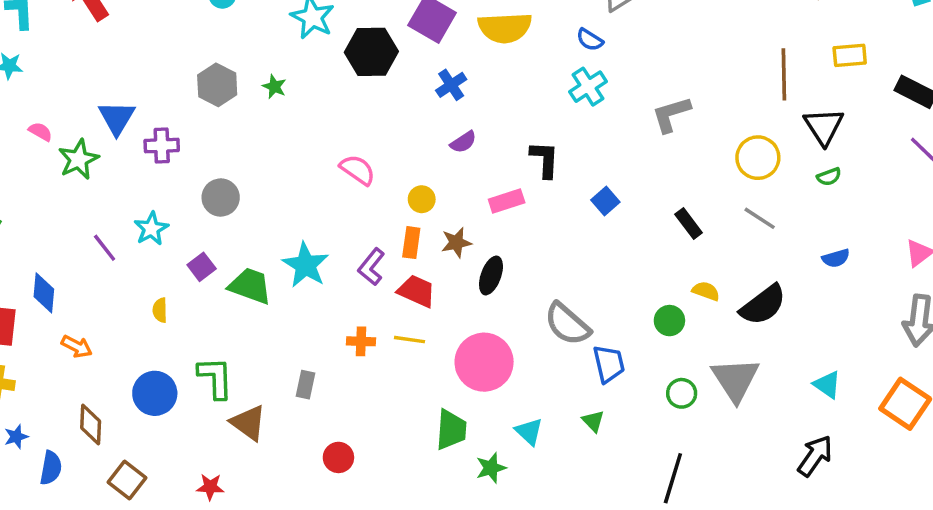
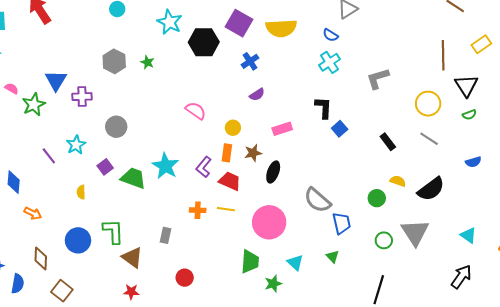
yellow rectangle: (850, 55) -> (481, 44), turned -30
black L-shape: (545, 159) -> (323, 108), moved
red star: (210, 487) -> (131, 292), moved

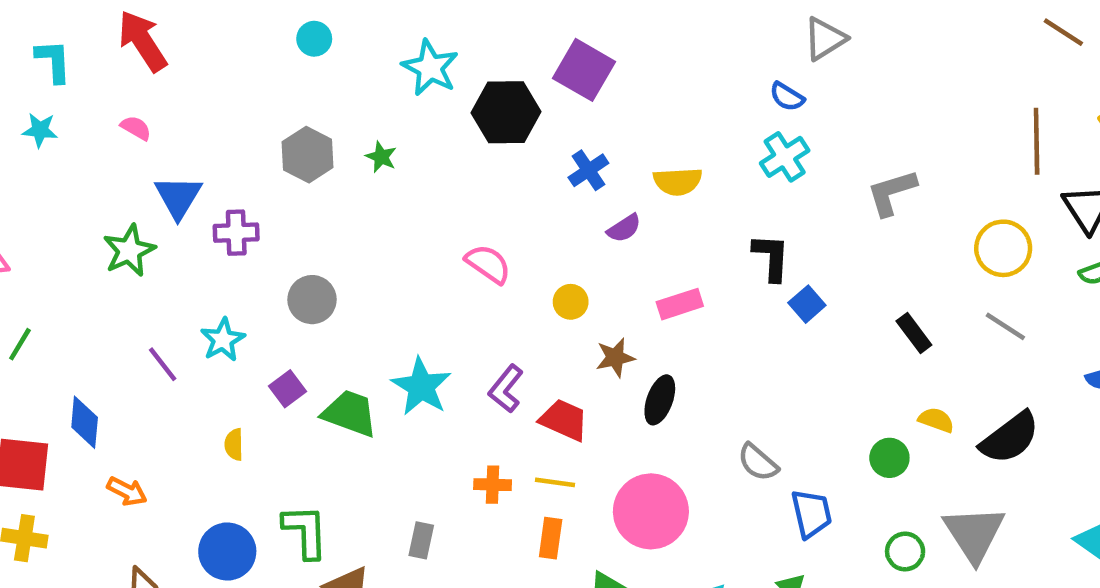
yellow semicircle: (281, 28) -> (678, 181), moved, size x0.7
blue cross: (250, 61) -> (588, 170), moved
pink semicircle: (12, 88) -> (136, 128), moved
orange rectangle: (227, 153) -> (551, 538), moved
gray semicircle: (317, 200) -> (758, 462), size x0.7

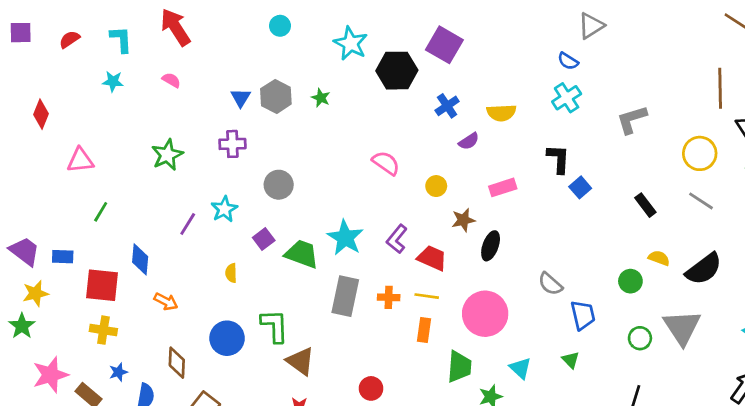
blue triangle: (178, 197) -> (241, 98), moved, size x0.7
purple line: (163, 364) -> (188, 224), turned 70
gray rectangle: (421, 540) -> (345, 296), moved, size x1.8

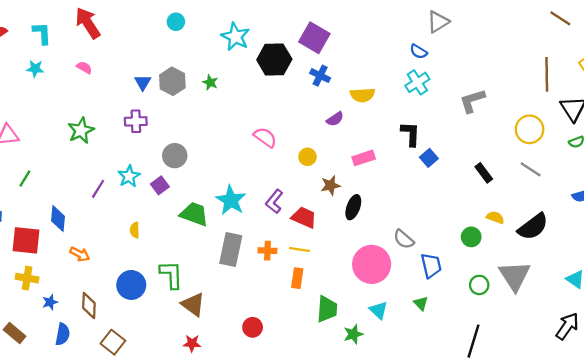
blue cross: (447, 106) -> (320, 76), moved, turned -30
purple square: (264, 239) -> (160, 185), moved
pink circle: (485, 314) -> (372, 264), moved
blue star: (118, 372) -> (50, 302), moved

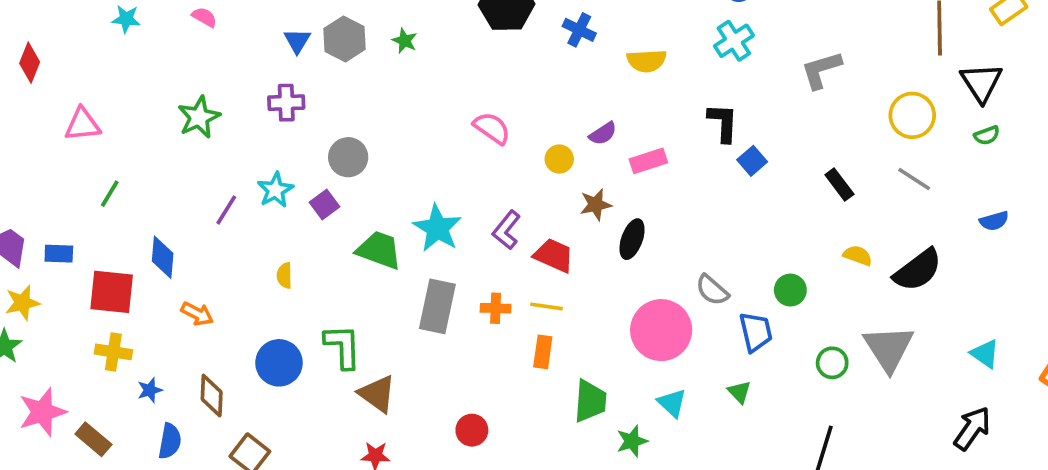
purple semicircle: (335, 119) -> (603, 134), moved
green circle: (471, 237) -> (790, 290), moved

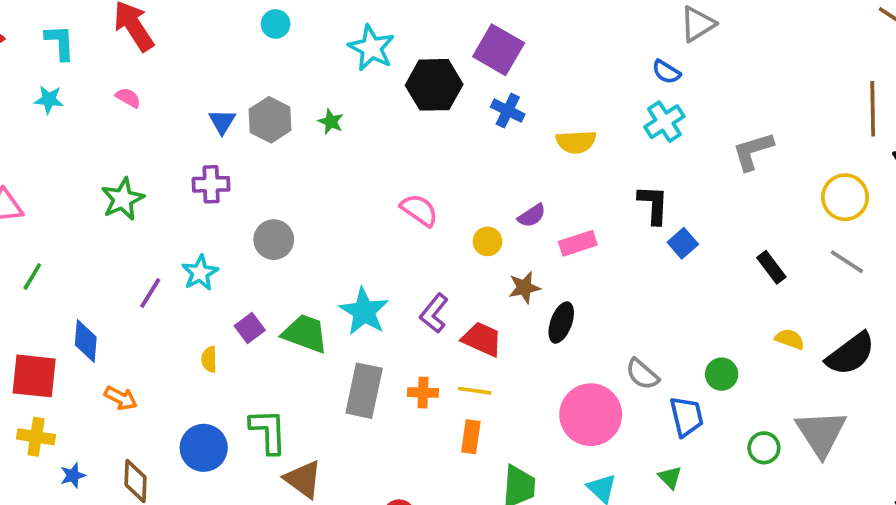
purple square: (324, 205) -> (250, 328), moved

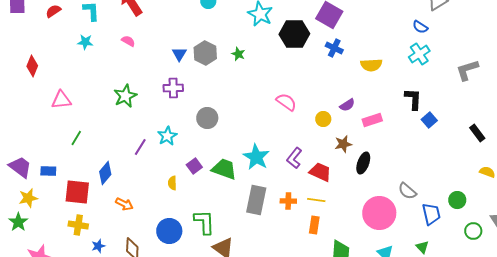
blue diamond: (86, 341) -> (105, 173), turned 35
green circle: (722, 374) -> (457, 200), moved

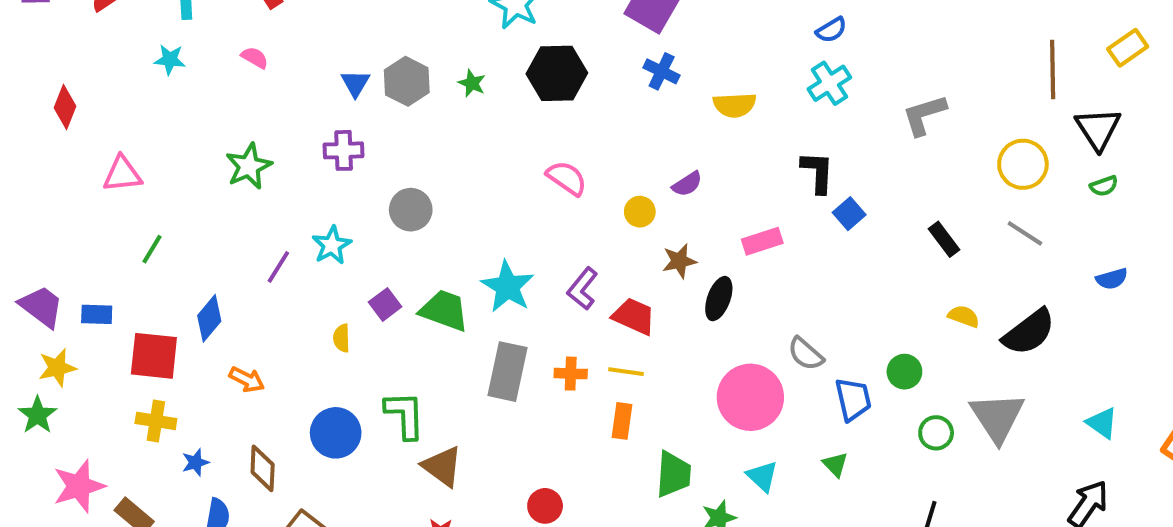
blue semicircle: (420, 27) -> (831, 30), turned -63
black hexagon: (294, 34) -> (557, 73), moved
pink rectangle: (372, 120) -> (762, 241), moved

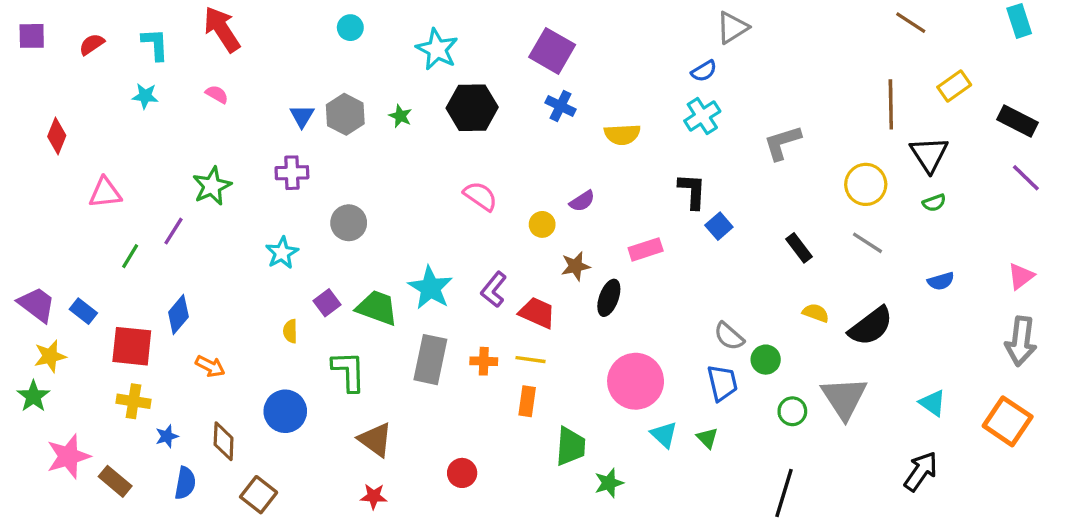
purple line: (278, 267) -> (173, 231), moved
blue rectangle: (97, 314) -> (83, 311), turned 36
gray semicircle: (806, 354) -> (729, 336), moved
green L-shape: (405, 415) -> (349, 371), moved
cyan triangle: (762, 476) -> (664, 435), moved

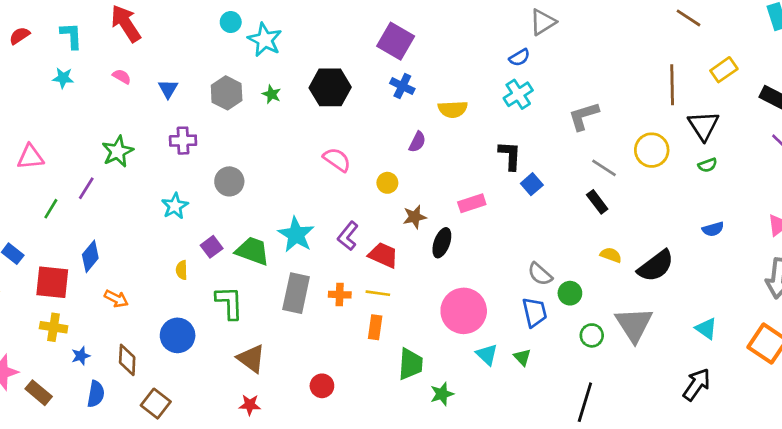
cyan star: (437, 49) -> (265, 40), moved
blue triangle: (302, 116) -> (168, 89), moved
purple semicircle: (582, 201) -> (417, 142), moved, turned -30
gray line: (867, 243) -> (604, 168), moved

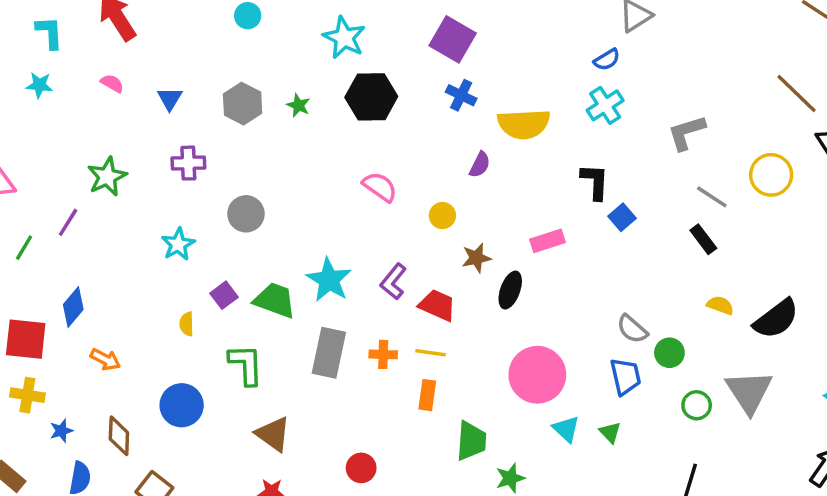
cyan star: (265, 40) -> (344, 38), moved
brown line: (672, 85) -> (797, 94), turned -45
yellow semicircle: (453, 109) -> (524, 124), size x1.4

